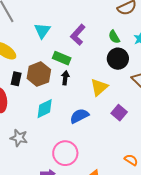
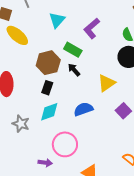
black arrow: (65, 78) -> (74, 70), turned -56
black rectangle: (16, 79) -> (47, 88), moved
cyan diamond: (45, 109) -> (49, 112), moved

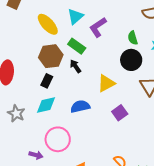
cyan triangle: (57, 20) -> (75, 17), moved
yellow ellipse: (17, 35) -> (48, 24), moved

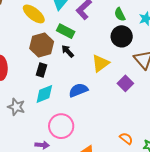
purple square: (120, 113) -> (125, 83), moved

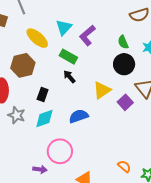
brown hexagon: (42, 45) -> (23, 65), moved
purple square: (125, 83) -> (125, 102), moved
gray star: (16, 107) -> (17, 115), moved

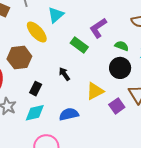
cyan triangle: (64, 27) -> (56, 15), moved
purple L-shape: (87, 35) -> (98, 28), moved
green semicircle: (123, 42) -> (122, 46), turned 128
green rectangle: (68, 57) -> (79, 45), moved

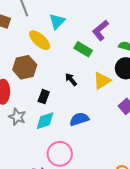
yellow triangle: (95, 91) -> (102, 81), moved

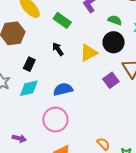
green rectangle: (83, 49) -> (62, 20), moved
pink circle: (60, 154) -> (55, 120), moved

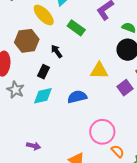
black arrow: (58, 49) -> (57, 51), moved
yellow triangle: (89, 53) -> (99, 71), moved, turned 30
pink circle: (55, 120) -> (102, 132), moved

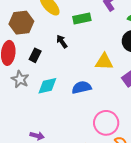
green rectangle: (76, 28) -> (82, 18), turned -48
brown hexagon: (27, 41) -> (21, 23), moved
black rectangle: (43, 72) -> (35, 55), moved

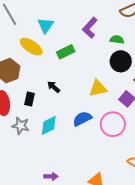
black arrow: (62, 42) -> (54, 87), moved
pink circle: (106, 123) -> (113, 124), moved

